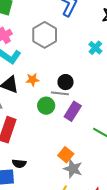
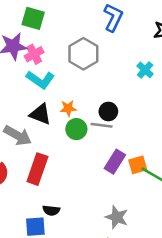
green circle: (46, 106) -> (76, 129), moved
purple rectangle: (73, 111) -> (115, 162), moved
orange square: (66, 155) -> (138, 165), moved, turned 35

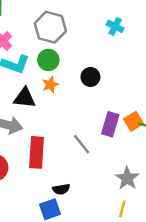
gray line: (102, 125) -> (82, 144), moved, turned 60
green circle: (76, 129) -> (48, 60), moved
gray star: (117, 217) -> (127, 178), turned 30

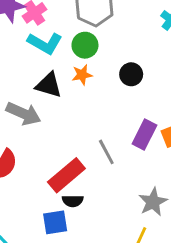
red rectangle: (37, 152) -> (66, 175), moved, turned 36

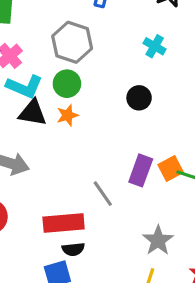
black circle: (131, 74) -> (139, 98), moved
black triangle: (49, 85) -> (33, 113), moved
red rectangle: (66, 175) -> (64, 223), turned 42

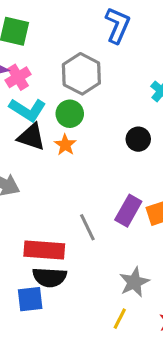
orange star: (67, 115) -> (65, 145), turned -30
black semicircle: (73, 249) -> (50, 277), size x1.5

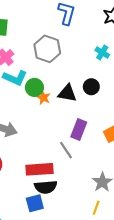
green circle: (70, 114) -> (34, 87), moved
black triangle: (31, 137) -> (67, 93), moved
purple rectangle: (128, 211) -> (79, 130), moved

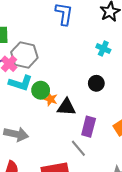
gray hexagon: (47, 49) -> (24, 55), moved
black triangle: (67, 93) -> (66, 107), moved

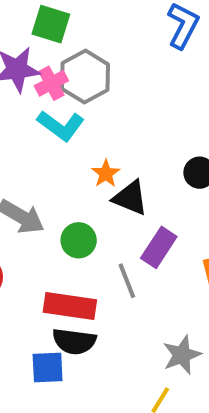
green circle: (41, 90) -> (79, 240), moved

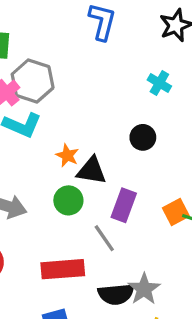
green circle: (79, 240) -> (68, 200), moved
black semicircle: (74, 341) -> (116, 294), moved
gray star: (182, 355) -> (144, 289), moved

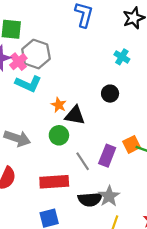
purple rectangle: (124, 205) -> (107, 156), moved

